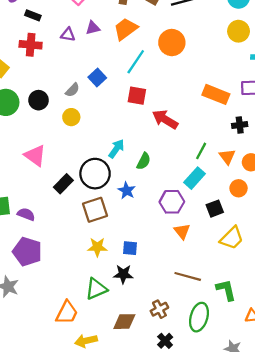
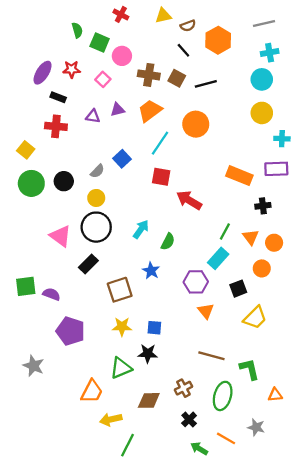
black circle: (95, 174) -> (96, 227), moved
purple pentagon: (27, 252) -> (70, 331), moved

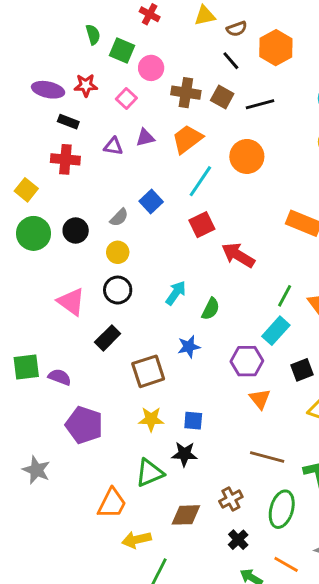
purple ellipse: (43, 73) -> (48, 90), turned 70
red square: (161, 177) -> (202, 225), turned -36
black circle: (96, 227) -> (118, 290), size x0.7
blue star: (151, 271) -> (189, 347), turned 30

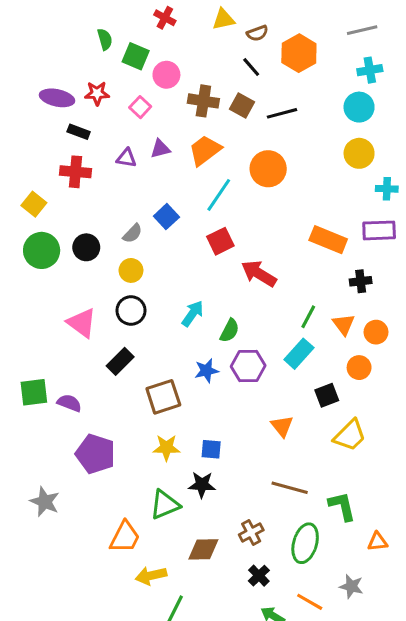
purple hexagon: (247, 361) -> (248, 366), moved

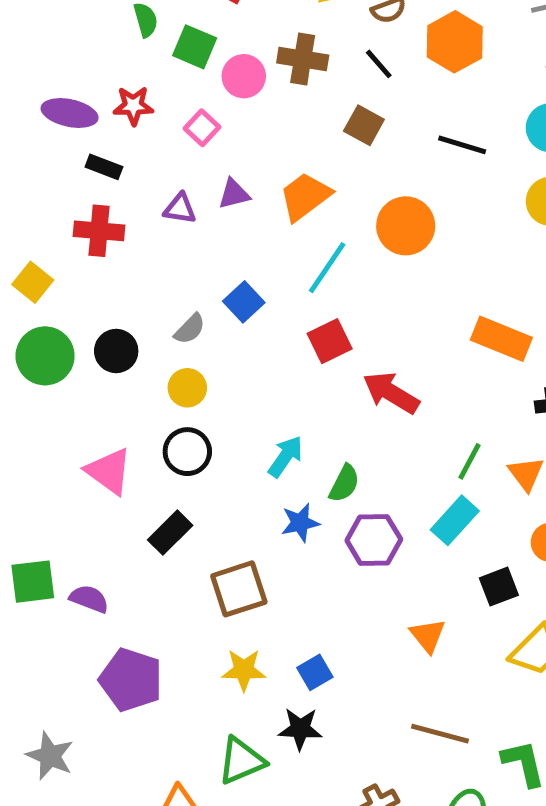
brown cross: (203, 101) -> (303, 59), moved
black line: (282, 113) -> (462, 145), moved, turned 32
blue star: (206, 371) -> (300, 523), moved
blue square: (211, 449) -> (315, 672), turned -35

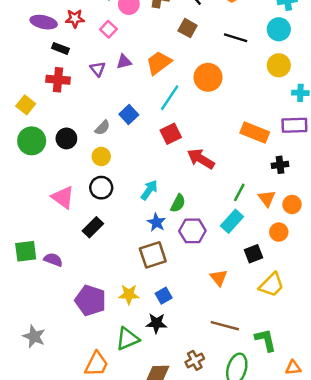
purple triangle: (180, 209) -> (98, 69), turned 42
blue star: (300, 523) -> (156, 222), turned -30
brown square: (239, 589) -> (153, 255), moved
purple pentagon: (131, 680) -> (90, 300), moved

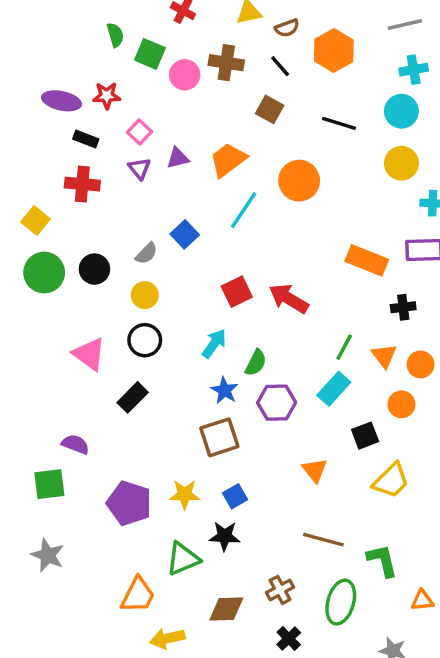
pink square: (108, 29) -> (140, 132), moved
red square: (171, 134) -> (237, 292), moved
green square: (26, 251) -> (49, 484), moved

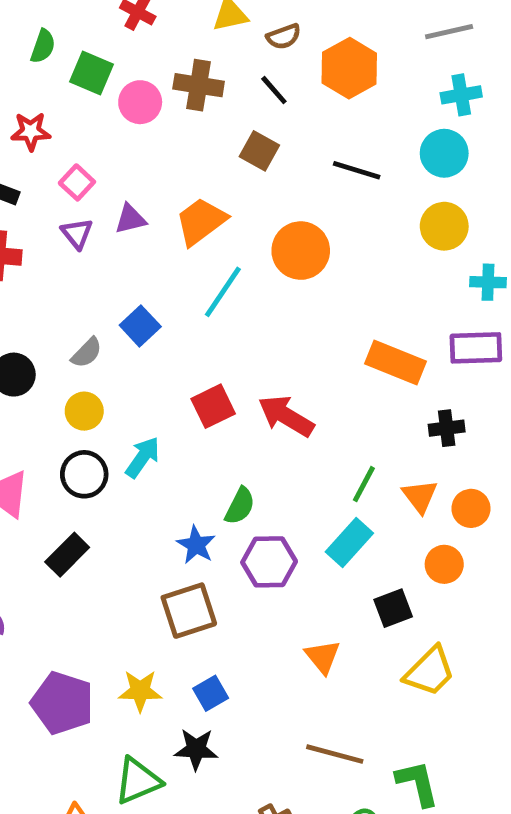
green semicircle: (115, 35) -> (43, 46), turned 35
cyan arrow: (214, 344) -> (143, 457), moved

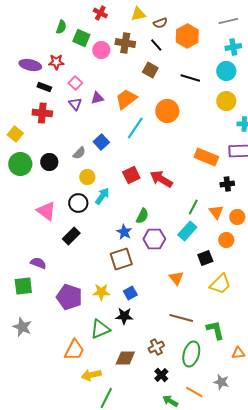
yellow circle: (84, 411) -> (87, 177), moved

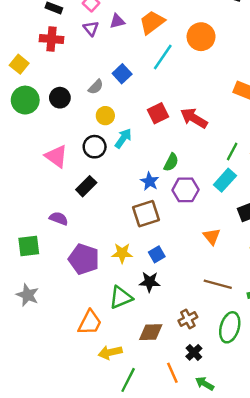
purple semicircle: (38, 263) -> (59, 218), moved
orange line: (194, 392) -> (172, 373), moved, turned 36

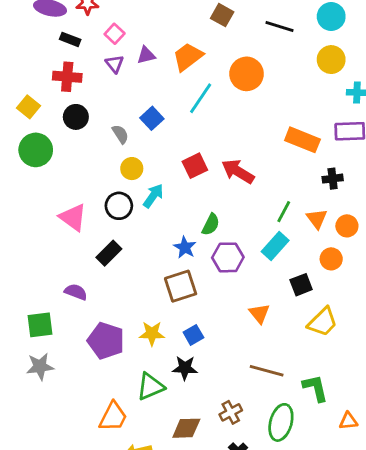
gray semicircle: (96, 87) -> (120, 134), turned -77
black circle: (60, 98) -> (76, 117), moved
gray star: (28, 295) -> (40, 366), moved, turned -30

